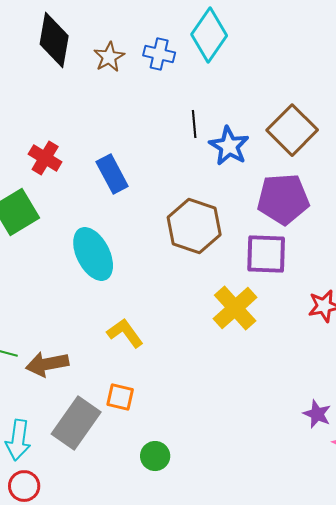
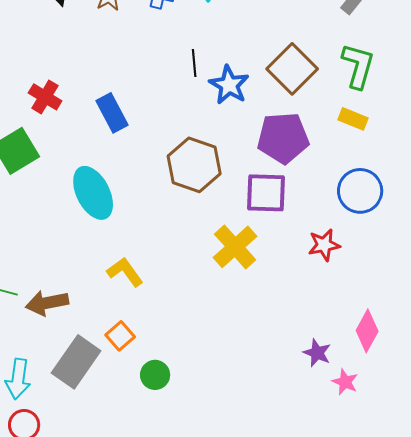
orange square: (120, 397) -> (120, 336), turned 36
green circle: (155, 456) -> (155, 375), moved

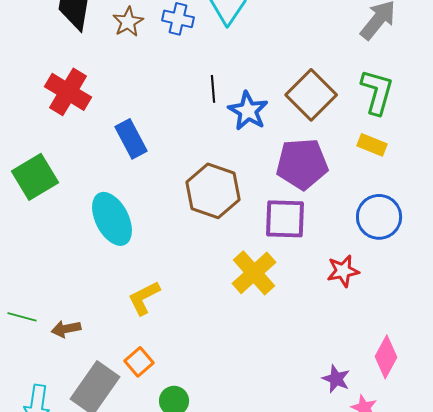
red cross: (45, 97) -> (68, 92), moved, size x1.4
yellow L-shape: (125, 272) -> (144, 298), turned -81
brown arrow: (47, 303) -> (66, 329), size x0.7

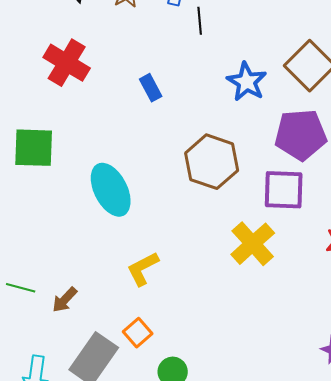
black line: (213, 89) -> (200, 21), moved
blue rectangle: (131, 139) -> (151, 88), moved, size x0.7
green square: (35, 177) -> (34, 148), turned 33
brown arrow: (66, 329) -> (65, 300), turned -36

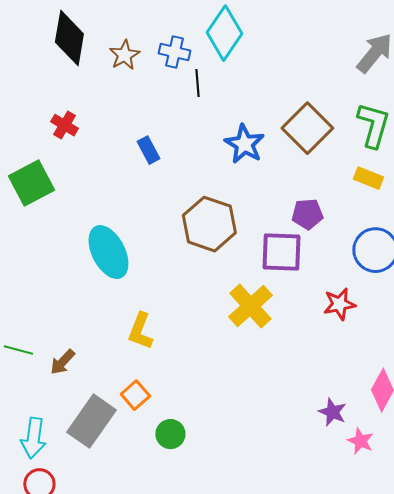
red cross: (67, 63) -> (64, 125), size x0.6
purple pentagon: (301, 135) -> (307, 214), moved, size x0.6
green square: (34, 148) -> (31, 183), moved, turned -30
yellow L-shape: (143, 269) -> (140, 331), turned -42

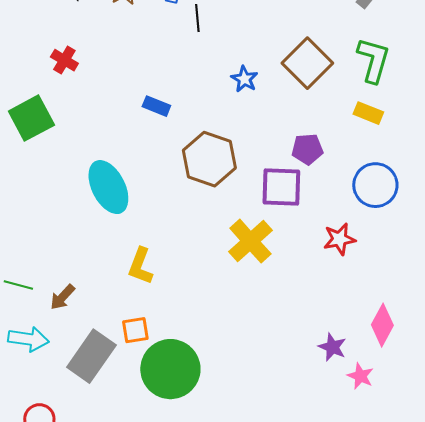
blue star: (244, 144) -> (244, 79), size x0.7
blue rectangle: (148, 150) -> (156, 106), moved, turned -40
orange square: (135, 395) -> (135, 330), turned 32
green circle: (170, 434) -> (170, 369), size x2.0
cyan arrow: (33, 438) -> (28, 339), moved, turned -90

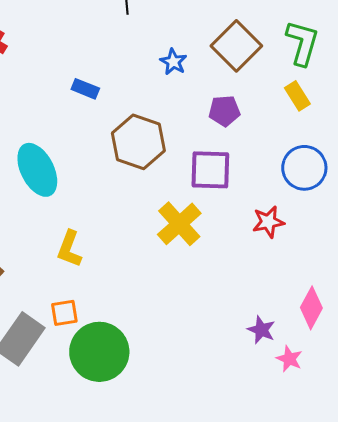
yellow rectangle: (368, 113) -> (297, 96), turned 36
purple pentagon: (307, 149) -> (224, 111), moved

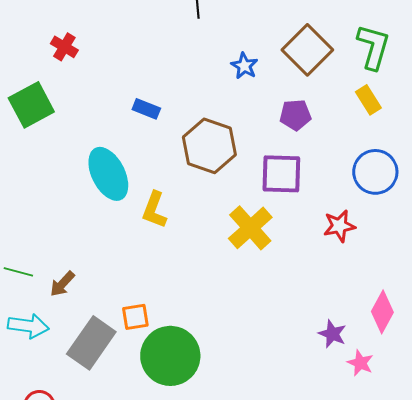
blue rectangle: (85, 89) -> (146, 109), moved
yellow L-shape: (69, 249) -> (154, 210), moved

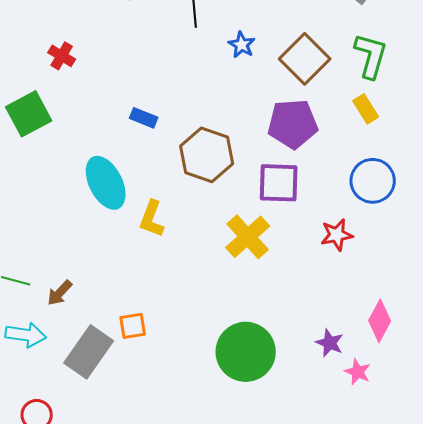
blue star: (244, 66) -> (242, 45), moved
purple pentagon: (295, 115) -> (293, 124), size x1.6
green circle: (170, 356) -> (246, 352), moved

